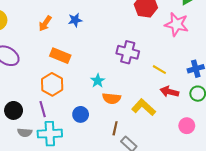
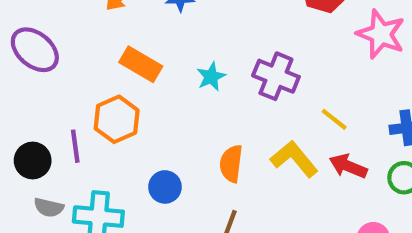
cyan star: (98, 81) -> (211, 77), moved
orange semicircle: (112, 98) -> (231, 164), turned 84
yellow L-shape: (144, 107) -> (294, 159), moved
purple line: (43, 109) -> (75, 146), moved

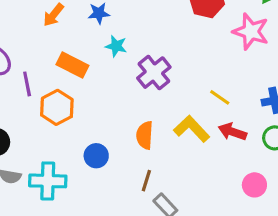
purple cross: (276, 76) -> (154, 73), moved, turned 32
cyan star: (211, 77) -> (116, 46), moved, turned -30
purple line: (75, 146) -> (27, 84), moved

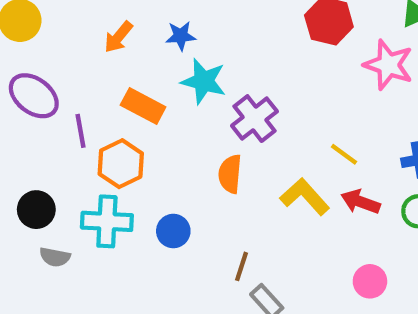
cyan star: (116, 46) -> (204, 81), size x1.5
orange semicircle: (145, 135) -> (230, 174), moved
cyan cross: (48, 181) -> (107, 221), moved
pink circle: (254, 185) -> (370, 281), moved

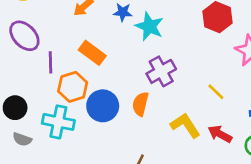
cyan star: (204, 81) -> (149, 26), moved
yellow line: (344, 154) -> (216, 92), moved
blue circle: (173, 231) -> (103, 106), moved, size x1.5

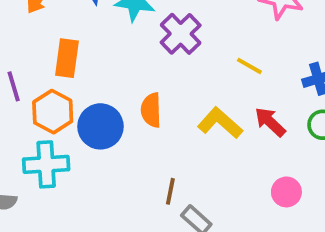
orange rectangle: (92, 53) -> (67, 58), turned 76
purple cross: (161, 71) -> (181, 34), moved
red arrow: (220, 134) -> (270, 122), turned 30

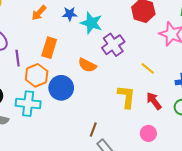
orange semicircle: (151, 110) -> (87, 65), moved, turned -72
yellow L-shape: (220, 123) -> (127, 97), turned 45
pink circle: (286, 192) -> (148, 133), moved

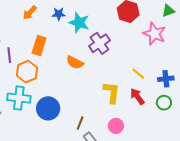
yellow line: (148, 68) -> (138, 74), moved
blue circle: (61, 88) -> (48, 108), moved
pink circle: (148, 133) -> (116, 126), moved

